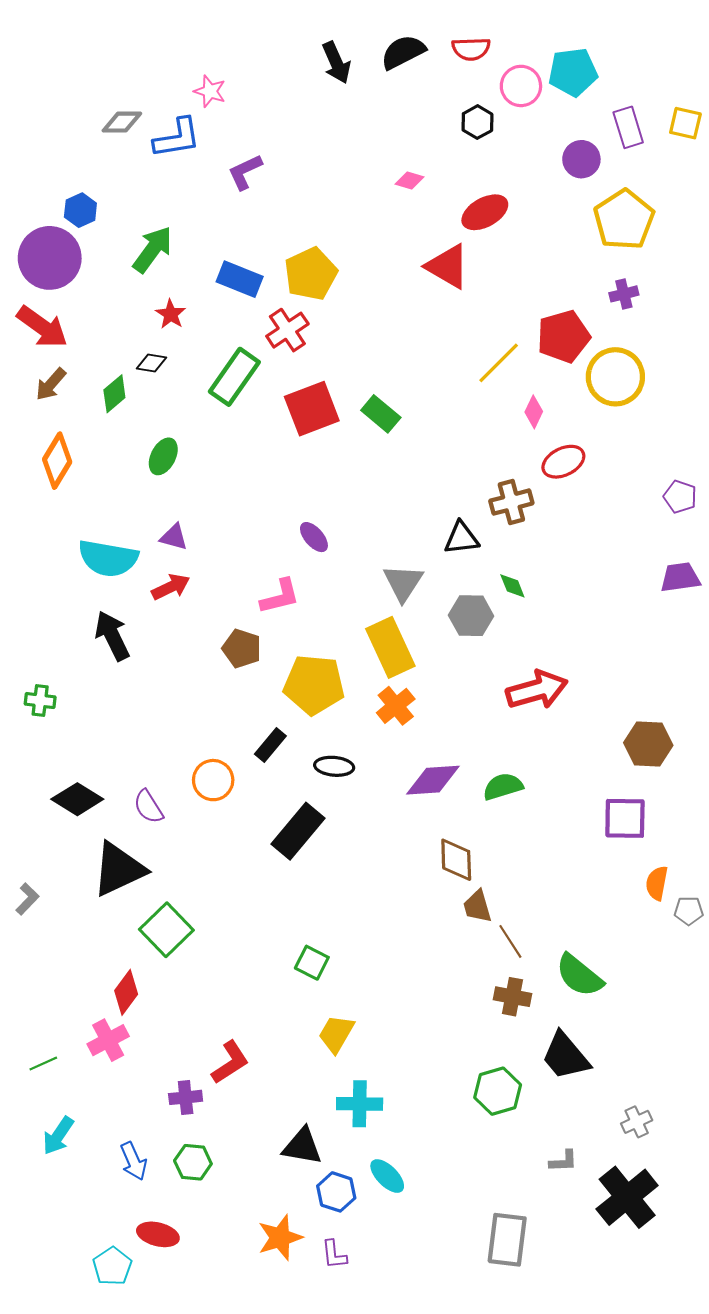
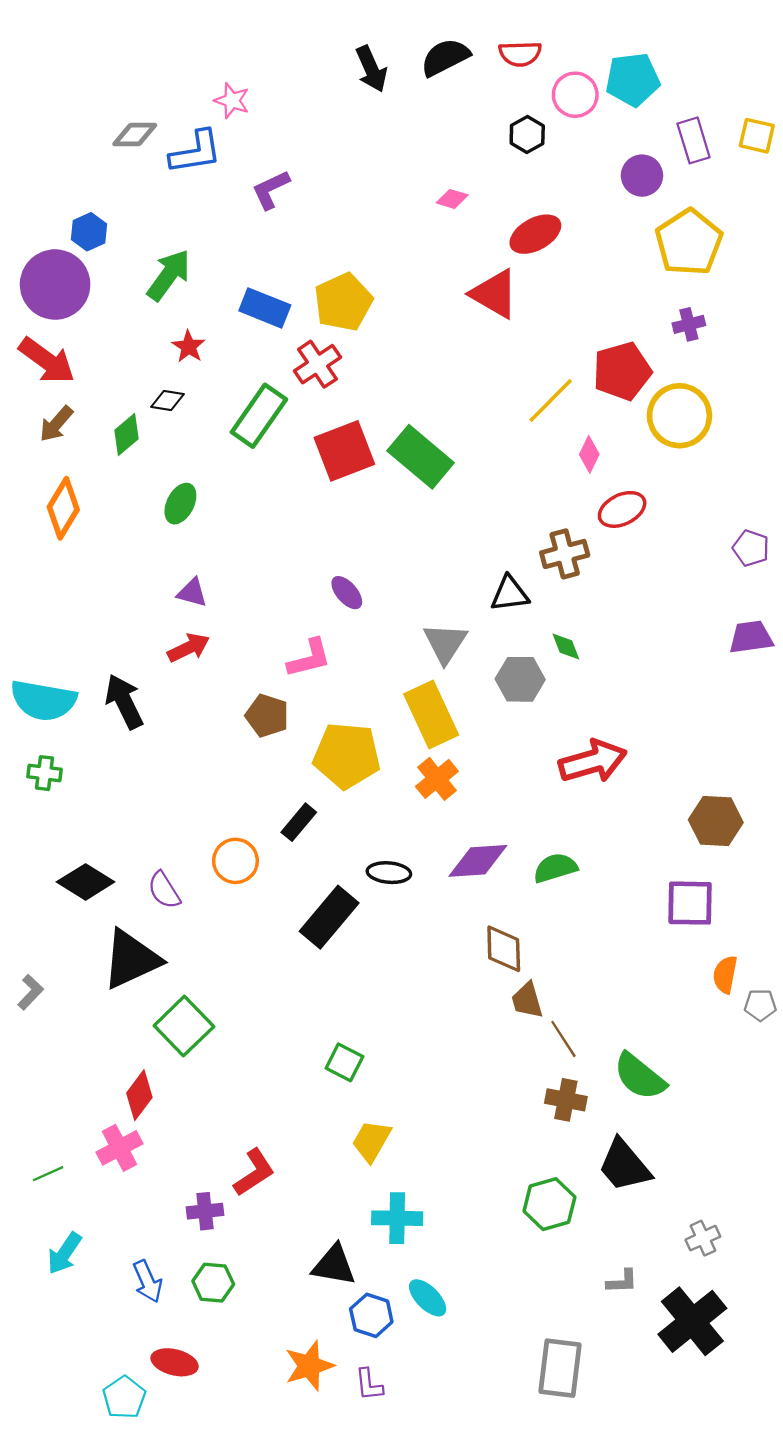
green rectangle: (381, 414) -> (421, 457), size x1.5
cyan semicircle: (108, 558) -> (43, 700), moved
black ellipse: (334, 766) -> (389, 873), moved

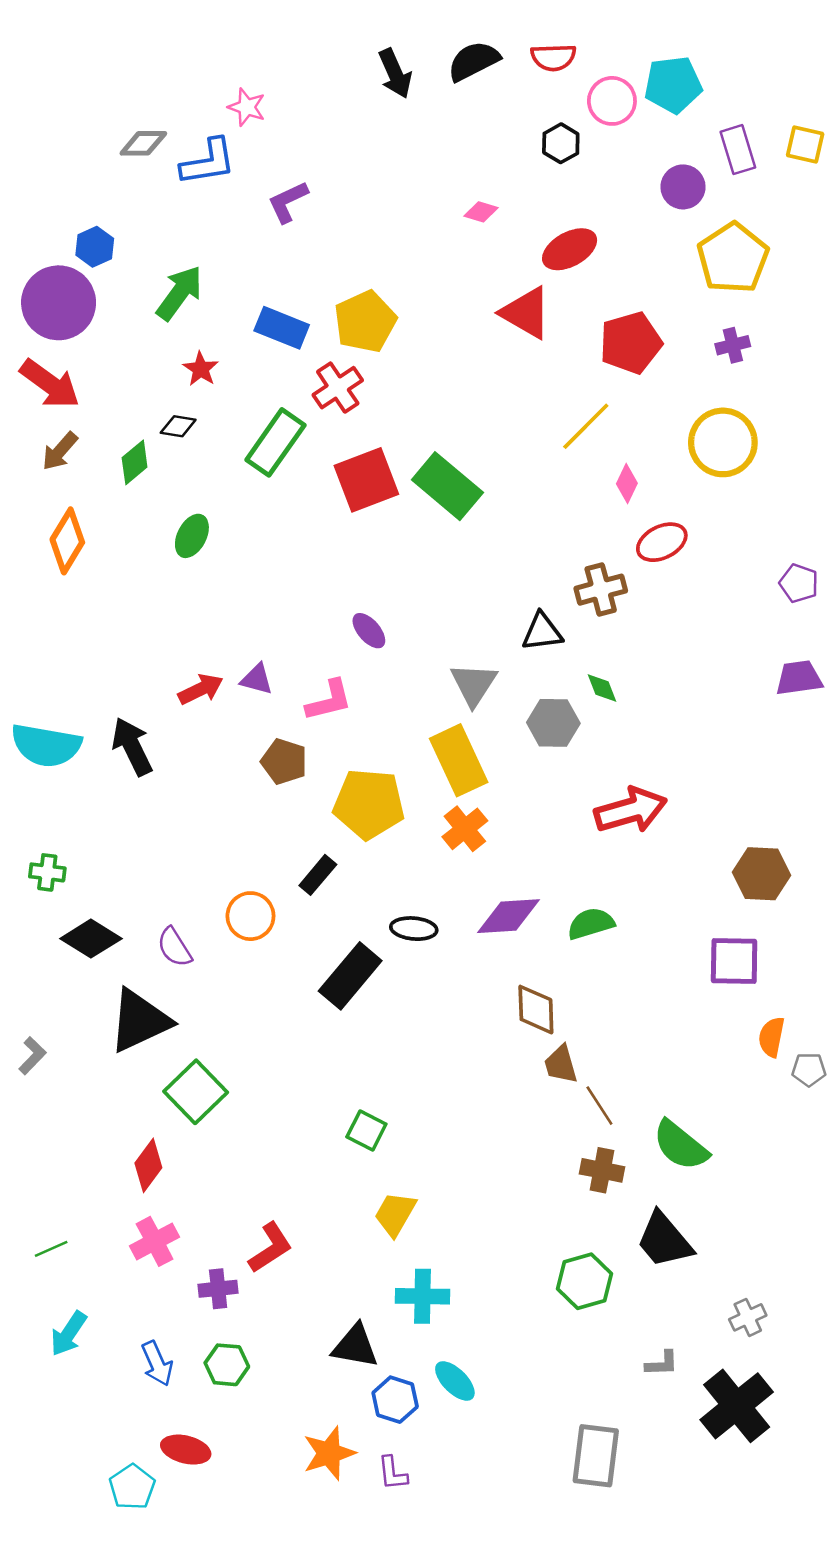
red pentagon: (622, 371) -> (631, 343), moved
purple triangle: (192, 593) -> (257, 679), moved
green cross: (45, 773) -> (47, 872), moved
pink cross: (119, 1148) -> (155, 1241), moved

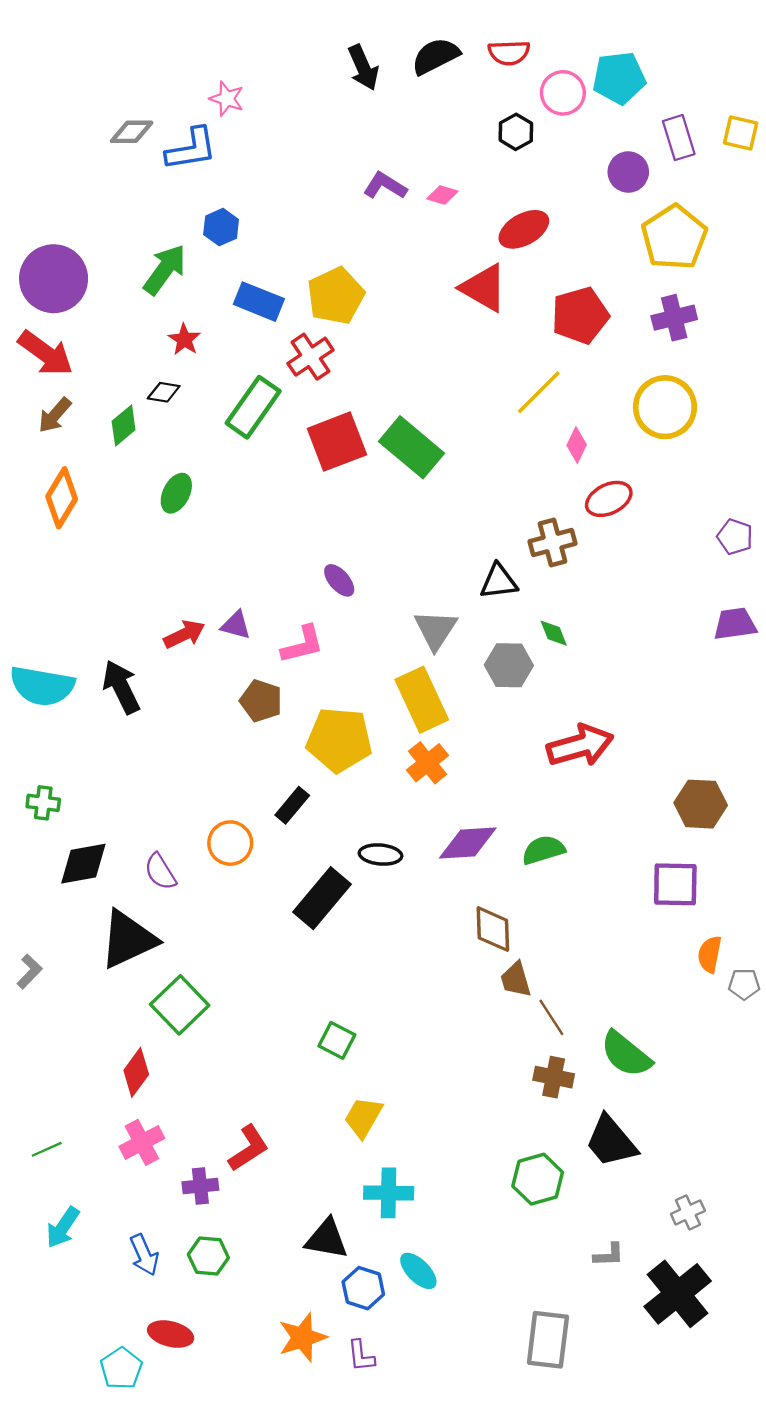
purple L-shape: (288, 202) -> (385, 186), moved, turned 57
blue hexagon: (95, 247) -> (221, 227), moved
purple cross: (733, 345) -> (674, 318), size x1.4
black diamond: (91, 939) -> (83, 864), turned -42

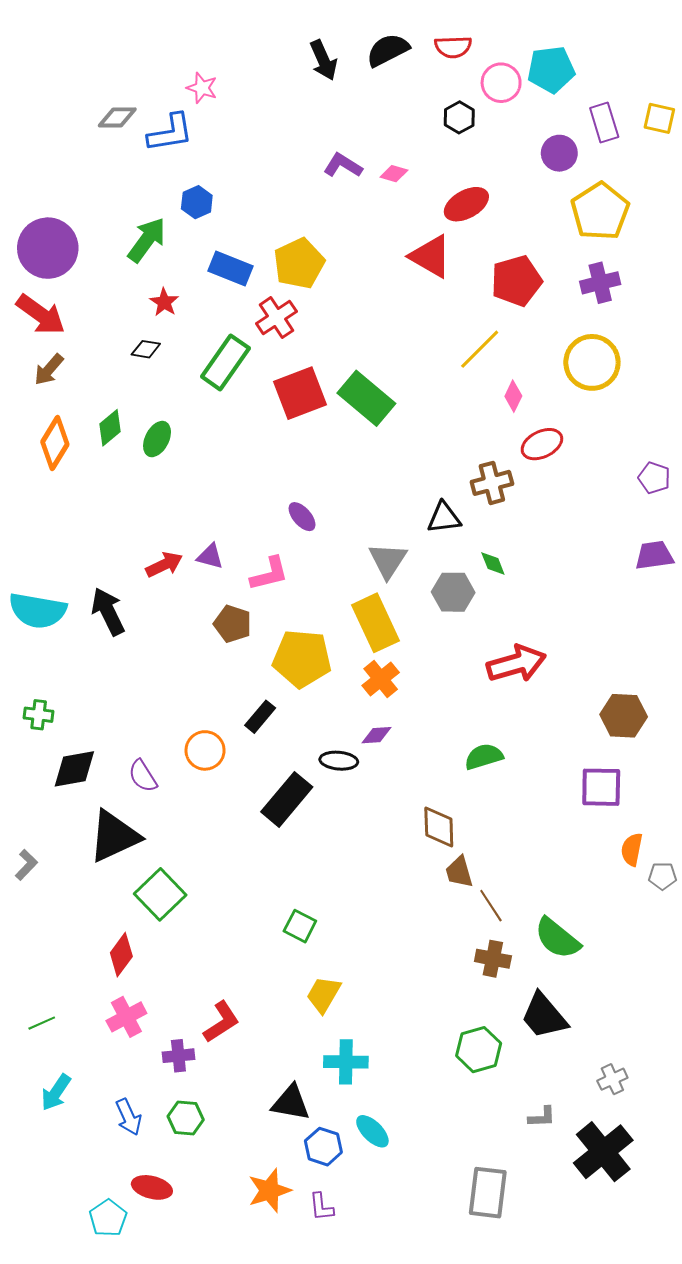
green diamond: (124, 426) -> (110, 428), moved
purple diamond: (468, 843) -> (377, 735), moved, size x0.6

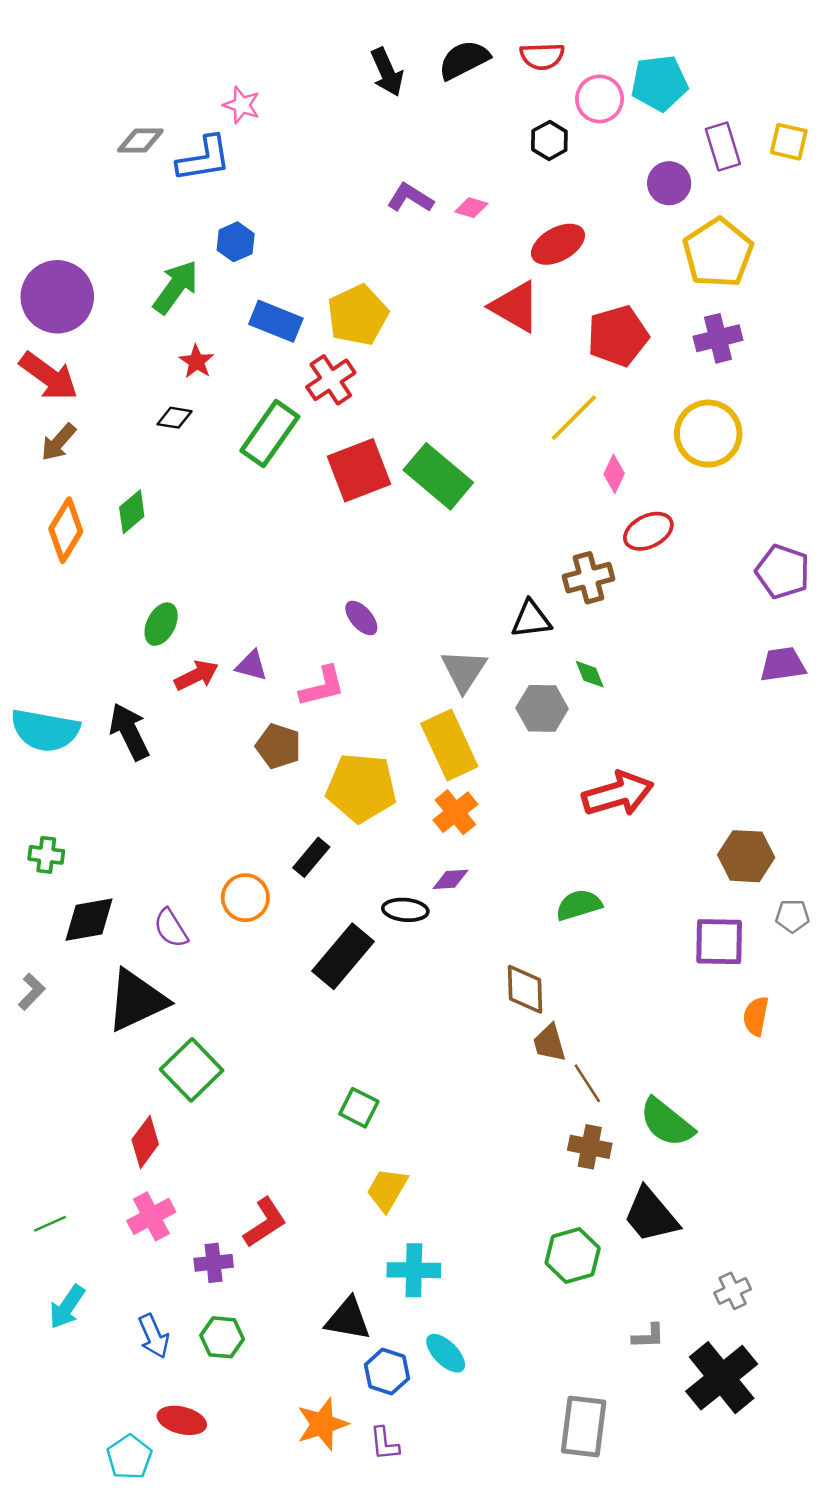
green ellipse: (157, 439) -> (161, 624), moved
purple pentagon: (654, 478) -> (783, 572), size x1.4
gray L-shape: (26, 865) -> (32, 992), moved
gray pentagon: (662, 876) -> (792, 916), moved

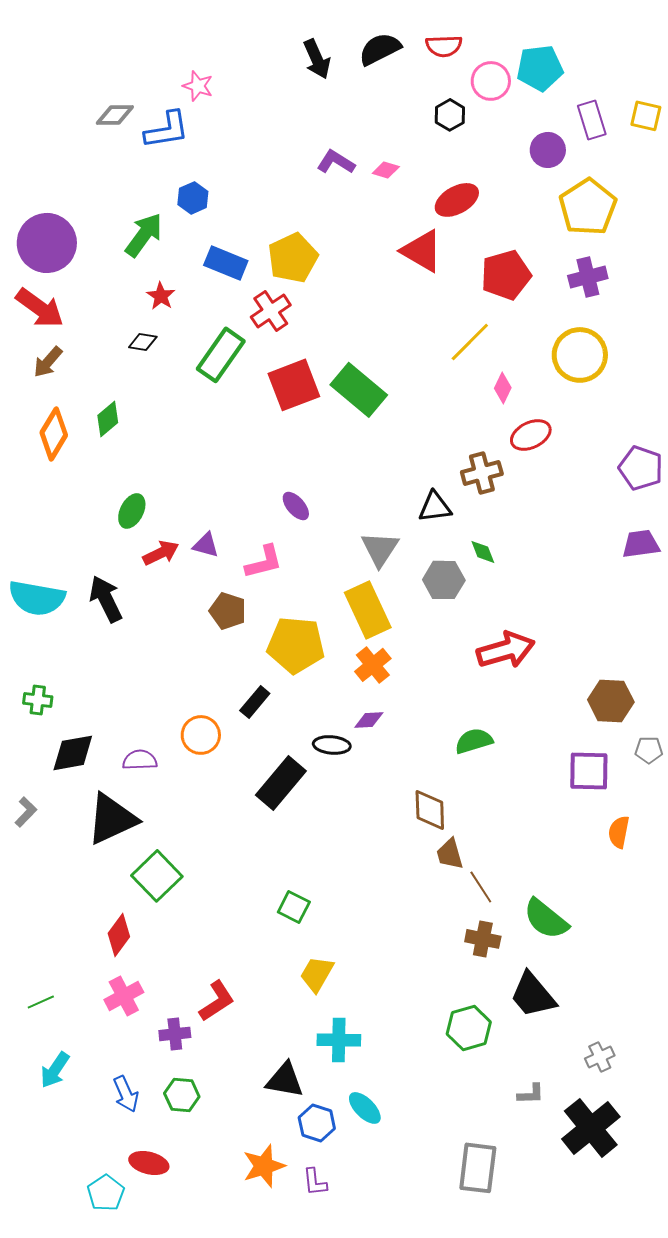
purple semicircle: (171, 928) -> (140, 760), turned 120

